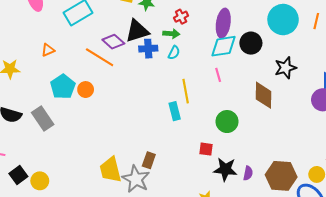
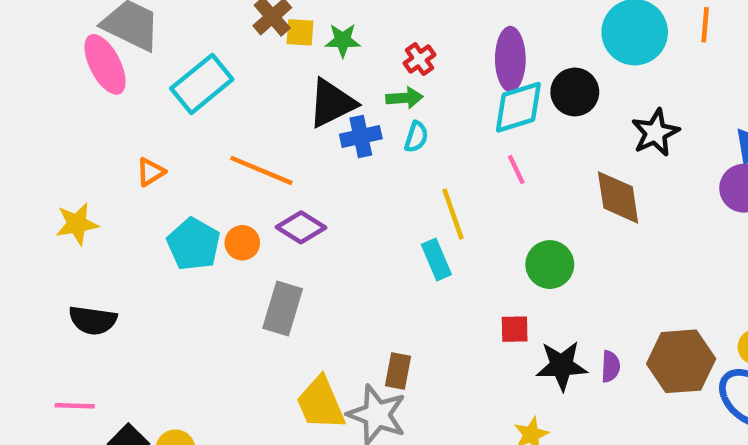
purple diamond: (113, 42) -> (301, 227), moved
gray rectangle: (43, 118) -> (283, 309), moved, turned 60

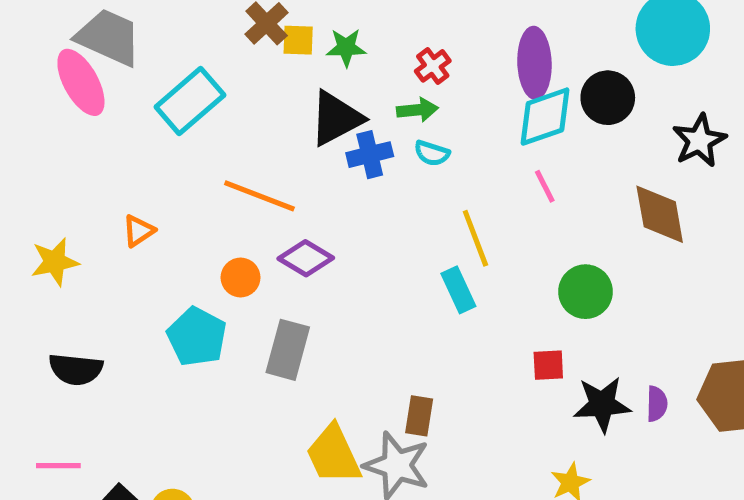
cyan semicircle: (416, 137) -> (432, 153), turned 92
orange triangle: (151, 172) -> (139, 231), moved
cyan pentagon: (194, 244) -> (197, 337), moved

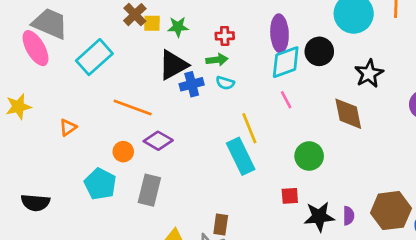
red cross: (433, 66) -> (225, 36), turned 36
yellow star: (55, 262) -> (18, 107), moved
cyan rectangle: (458, 290) -> (241, 156), size x1.5

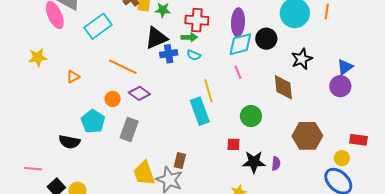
red cross: (225, 36) -> (197, 20), size x1.6
black semicircle: (35, 203) -> (69, 142), moved
brown hexagon: (391, 211) -> (307, 136), moved

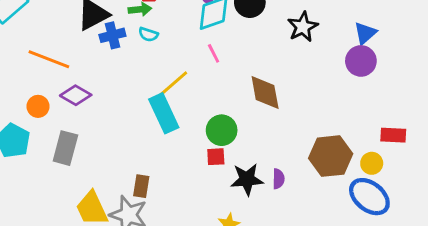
brown diamond: (283, 87) -> (265, 93), moved
yellow line: (208, 91) -> (174, 84), turned 70
green circle: (251, 116) -> (222, 130), moved
brown hexagon: (307, 136) -> (331, 156), moved

